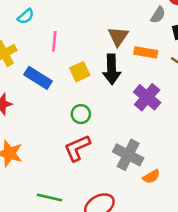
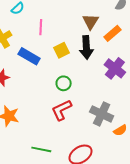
orange rectangle: (146, 52) -> (113, 33), turned -48

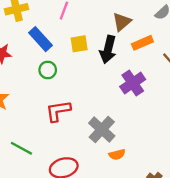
green circle: (64, 83) -> (48, 70), moved

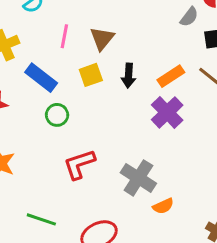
brown triangle: (122, 22) -> (102, 38), moved
orange rectangle: (142, 43) -> (171, 76), moved
black arrow: (108, 49) -> (129, 76), size x0.7

